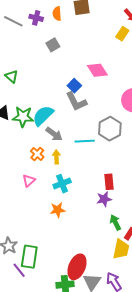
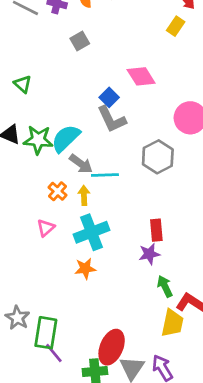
cyan line: (85, 141) -> (105, 175), moved
cyan cross: (62, 184) -> (92, 232), size x1.4
purple line: (19, 270) -> (54, 353), moved

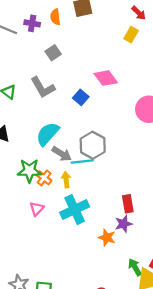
gray L-shape: (112, 119) -> (43, 87), moved
green star: (38, 140) -> (29, 171), moved
gray hexagon: (158, 157) -> (93, 145), moved
orange star: (85, 268) -> (107, 237), moved, turned 30
green arrow: (165, 286) -> (135, 267), moved

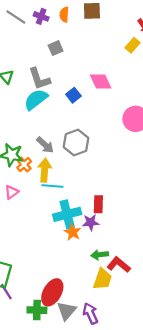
cyan semicircle: (48, 134) -> (36, 99), moved
cyan line: (82, 162) -> (52, 186), moved
yellow arrow: (66, 180) -> (45, 170), size x1.5
cyan cross: (75, 210) -> (67, 214), moved
green arrow: (135, 267) -> (100, 255), moved, turned -77

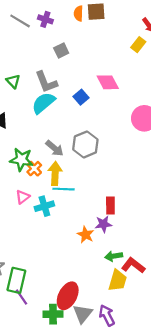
orange semicircle: (64, 15) -> (78, 14), moved
cyan cross: (67, 214) -> (44, 206), moved, size x0.7

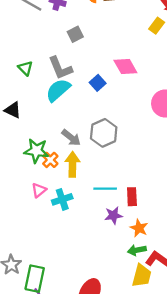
cyan line: (64, 189) -> (105, 189), moved
purple star: (103, 224) -> (113, 215), moved
orange star: (86, 235) -> (139, 228), moved

